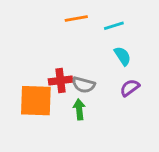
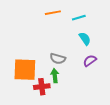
red cross: (60, 81) -> (42, 87), moved

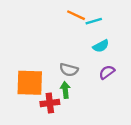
orange line: (53, 13) -> (76, 15), moved, turned 35
cyan semicircle: (85, 39) -> (101, 46), turned 96

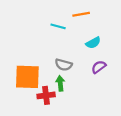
orange line: (76, 15) -> (81, 14), moved, turned -35
cyan line: (94, 21) -> (58, 26), moved, turned 32

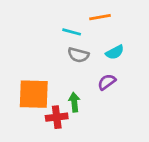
gray semicircle: (64, 65) -> (78, 55), moved
purple semicircle: (99, 67) -> (107, 82), moved

